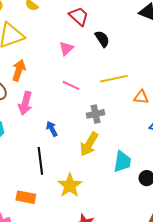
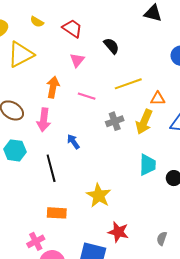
red trapezoid: (79, 16) -> (72, 29), moved
orange arrow: (19, 70) -> (53, 87), moved
yellow arrow: (89, 144) -> (144, 122), moved
black line: (40, 161) -> (51, 168), moved

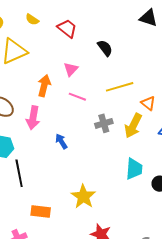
pink triangle: (77, 60) -> (71, 69), moved
orange triangle: (158, 99) -> (148, 103), turned 35
black line: (51, 168) -> (19, 173), moved

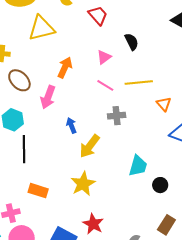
pink triangle: (71, 69) -> (104, 57), moved
pink line: (77, 97) -> (105, 85), moved
yellow arrow: (133, 126) -> (90, 146), moved

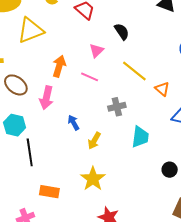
yellow line: (139, 83) -> (134, 71), turned 52
pink line: (105, 85) -> (90, 77), moved
yellow arrow: (90, 146) -> (94, 141), size x0.7
cyan trapezoid: (138, 166) -> (140, 137), moved

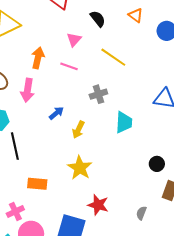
orange triangle: (162, 89) -> (136, 15), moved
blue arrow: (74, 123) -> (56, 113), turned 84
black circle: (170, 170) -> (157, 164), moved

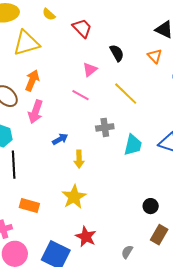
orange arrow: (38, 58) -> (32, 80), moved
cyan trapezoid: (124, 122) -> (133, 145), moved
yellow arrow: (78, 130) -> (79, 159), turned -36

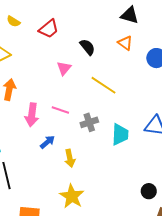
red trapezoid: (82, 28) -> (49, 29), turned 105
pink line: (80, 95) -> (60, 110), moved
pink arrow: (36, 112) -> (32, 115), moved

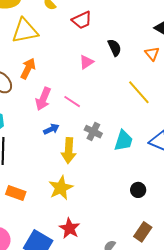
yellow line: (104, 85) -> (139, 92), moved
gray cross: (89, 122) -> (93, 132), moved, turned 30
yellow arrow: (70, 158) -> (69, 151), size x1.4
black circle: (149, 191) -> (138, 190), moved

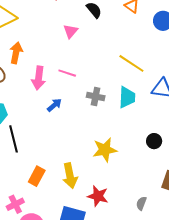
yellow line: (139, 92) -> (131, 63), moved
yellow arrow: (69, 151) -> (70, 176), moved
yellow star: (61, 188) -> (105, 150), moved, turned 30
orange rectangle: (16, 193) -> (37, 176), turned -66

